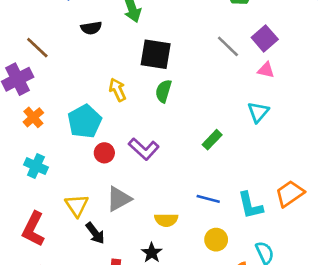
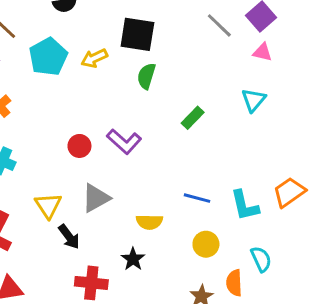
yellow arrow: (117, 90) -> (94, 58), moved, turned -90
cyan pentagon: (85, 121) -> (48, 57), moved
green rectangle: (212, 140) -> (193, 118), moved

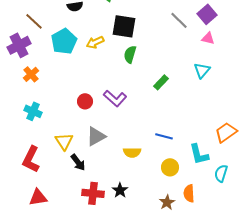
cyan L-shape: (245, 206) -> (199, 154), moved
black star: (133, 259) -> (120, 190), moved
cyan semicircle: (261, 259) -> (221, 173), moved, turned -138

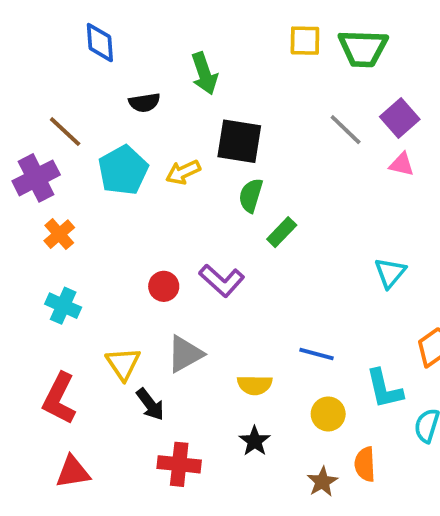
cyan triangle: (202, 70) -> (390, 273), moved
green rectangle: (161, 82) -> (282, 232), moved
black star: (120, 190) -> (255, 441), moved

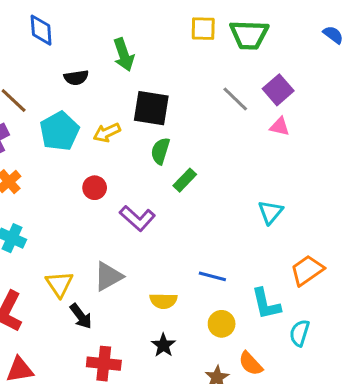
red circle: (164, 286) -> (95, 188), moved
orange semicircle: (365, 464) -> (251, 364), turned -40

